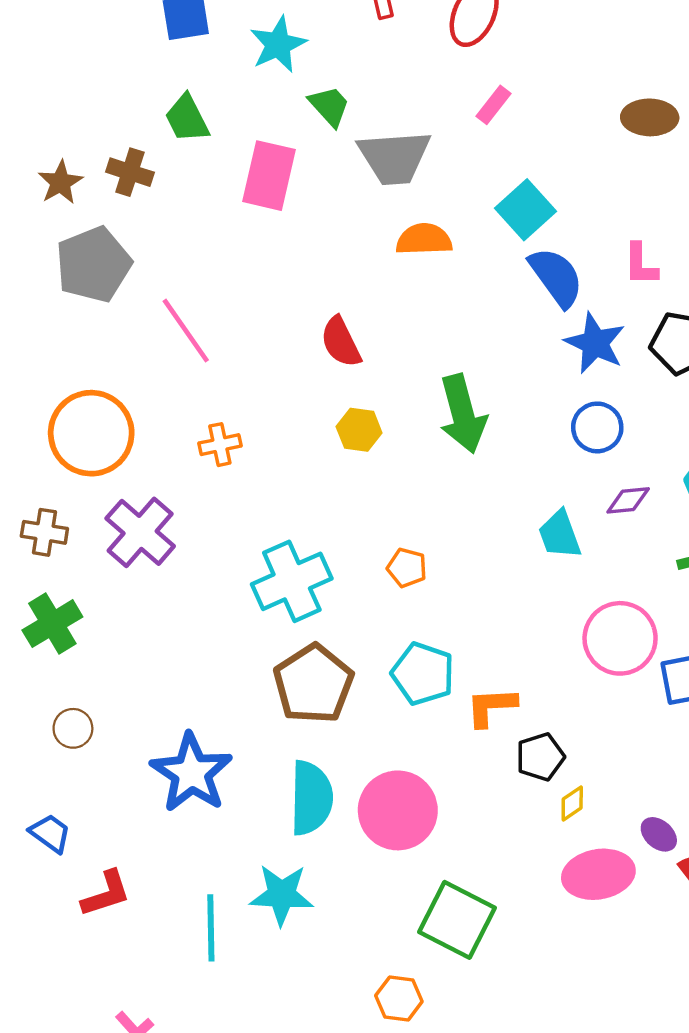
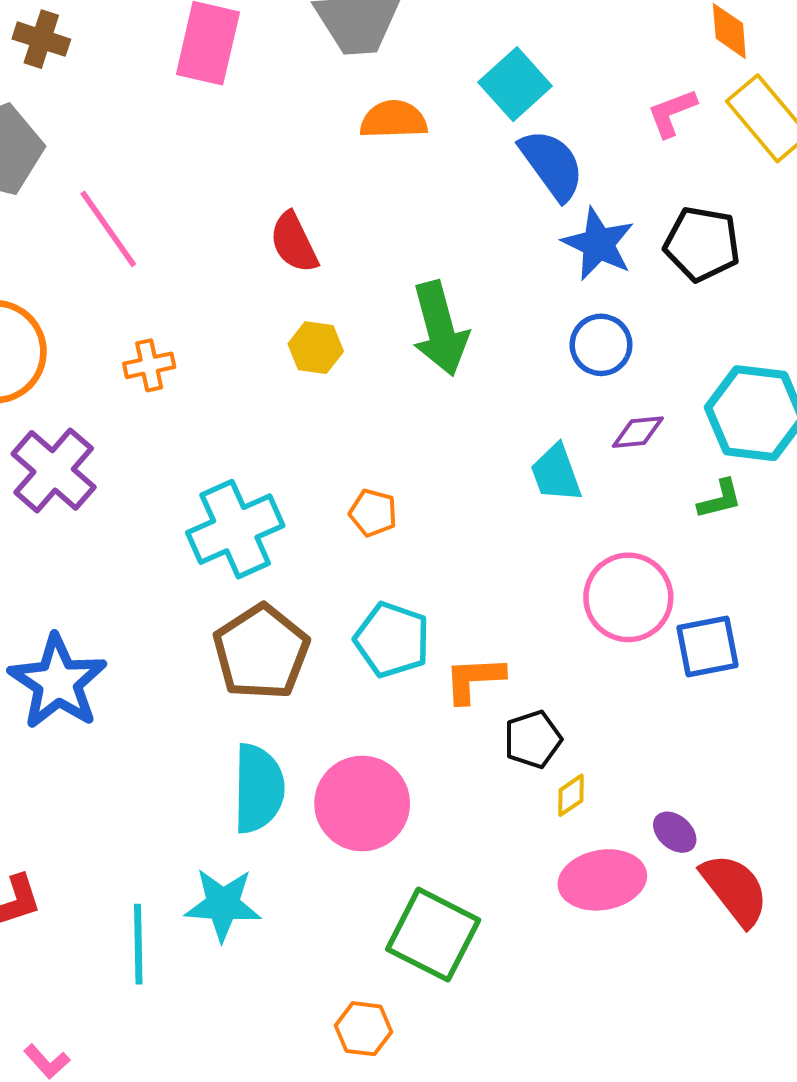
pink L-shape: (641, 264) -> (672, 113), moved, turned 69
blue star: (191, 773) -> (58, 682), moved

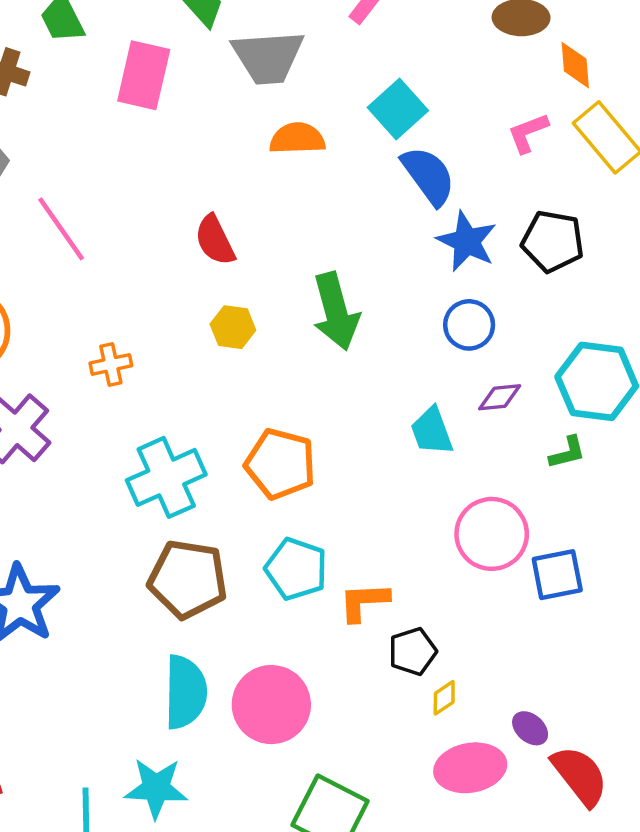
orange cross: (149, 365) -> (111, 364), moved
orange pentagon: (373, 513) -> (280, 464), size x1.8
brown pentagon: (261, 652) -> (188, 579), turned -30

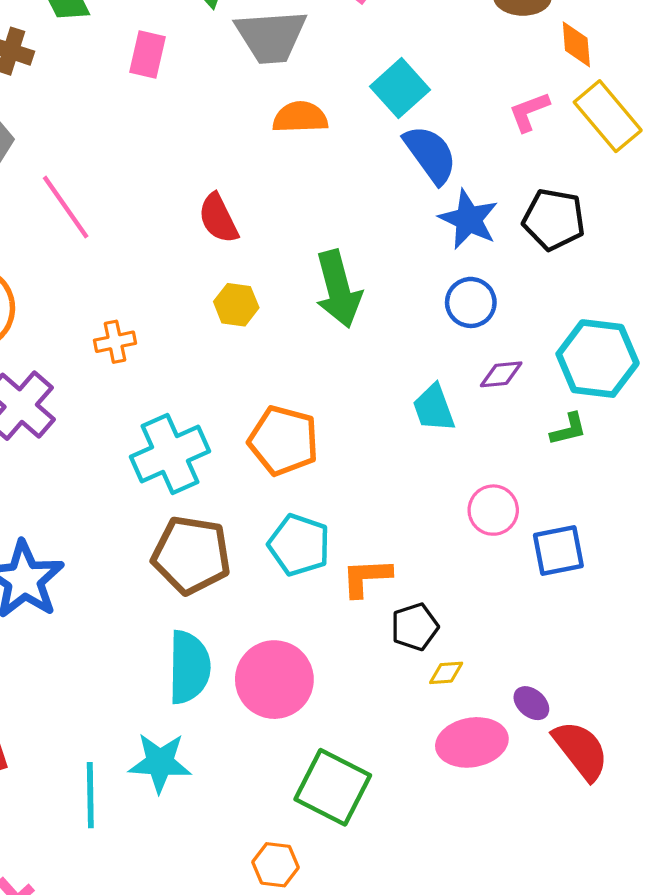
pink rectangle: (144, 75) -> (148, 54), size x0.7
pink circle: (492, 534) -> (493, 510), size x0.7
yellow diamond: (444, 698) -> (446, 673), turned 30

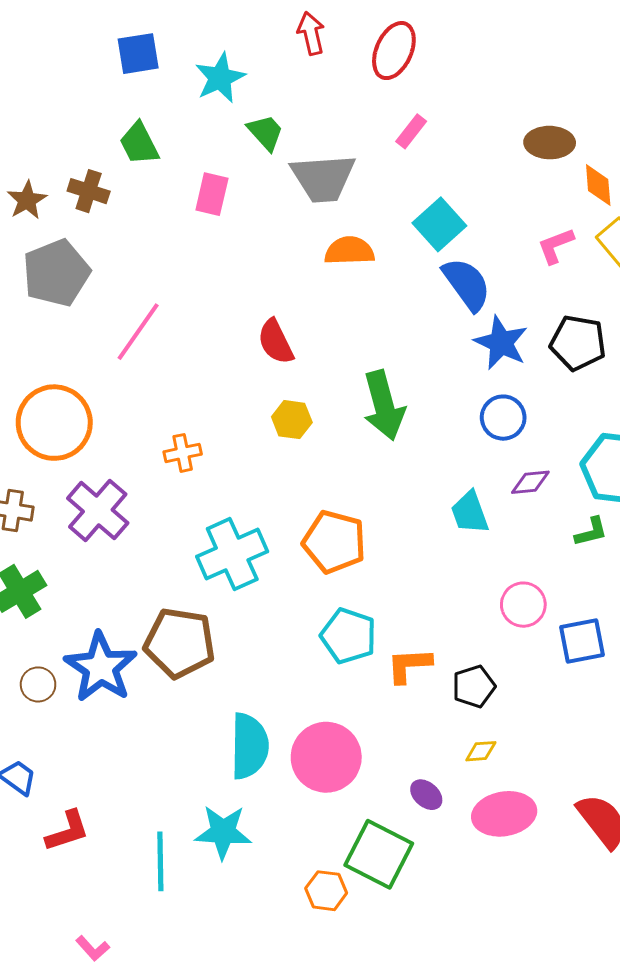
pink line: (66, 207) -> (138, 332), turned 70
brown pentagon: (191, 555) -> (180, 643), moved
black pentagon: (415, 627) -> (474, 686), moved
purple ellipse: (531, 703) -> (426, 795), moved
orange hexagon: (276, 865) -> (326, 891), moved

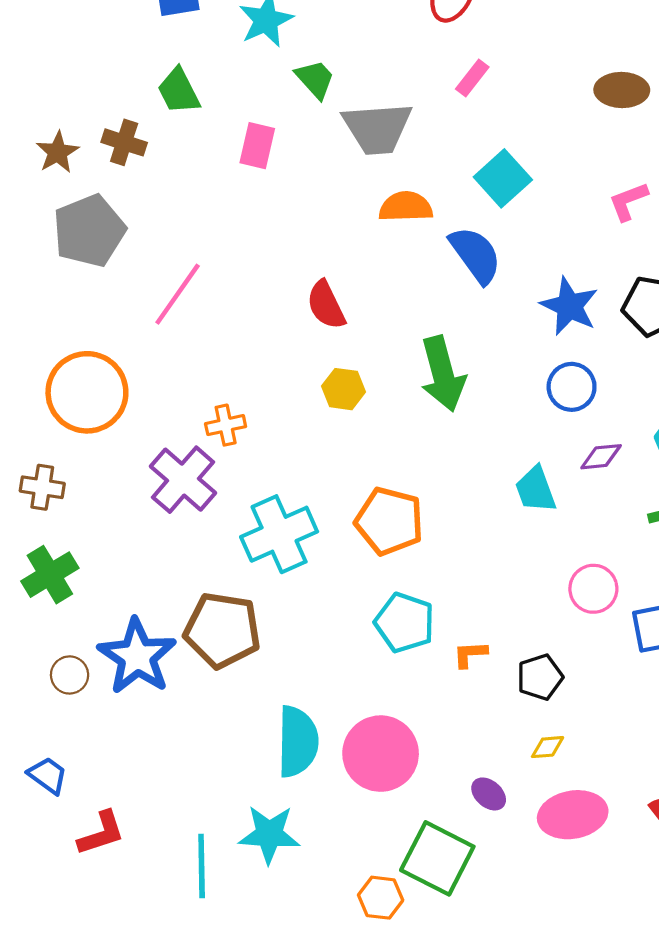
blue semicircle: (467, 284) -> (476, 255), moved
purple cross: (98, 511) -> (183, 480), moved
orange L-shape: (409, 665) -> (470, 654), size x0.7

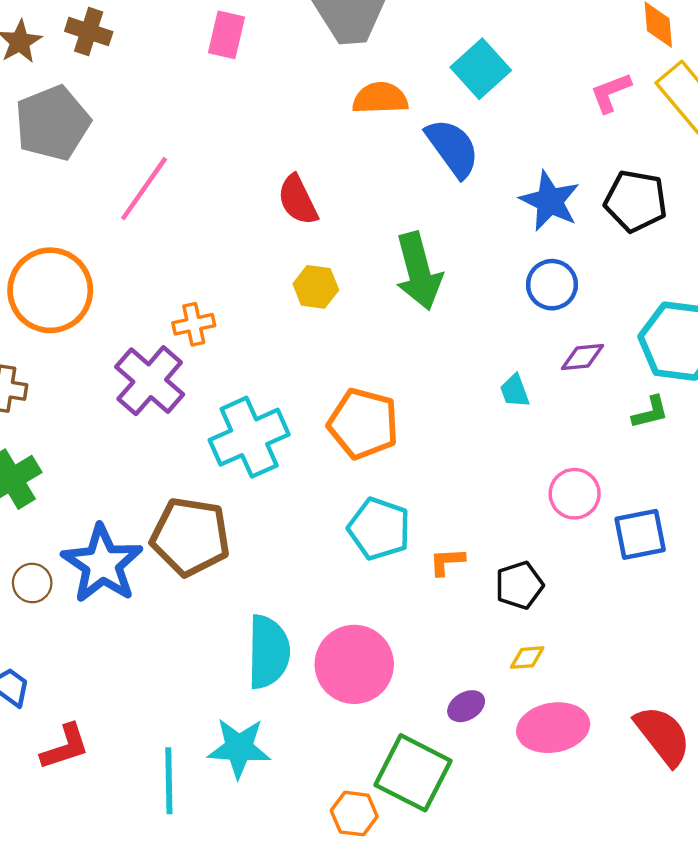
cyan trapezoid: (536, 489) -> (515, 391), size x0.7
purple ellipse: (489, 794) -> (466, 706), turned -72

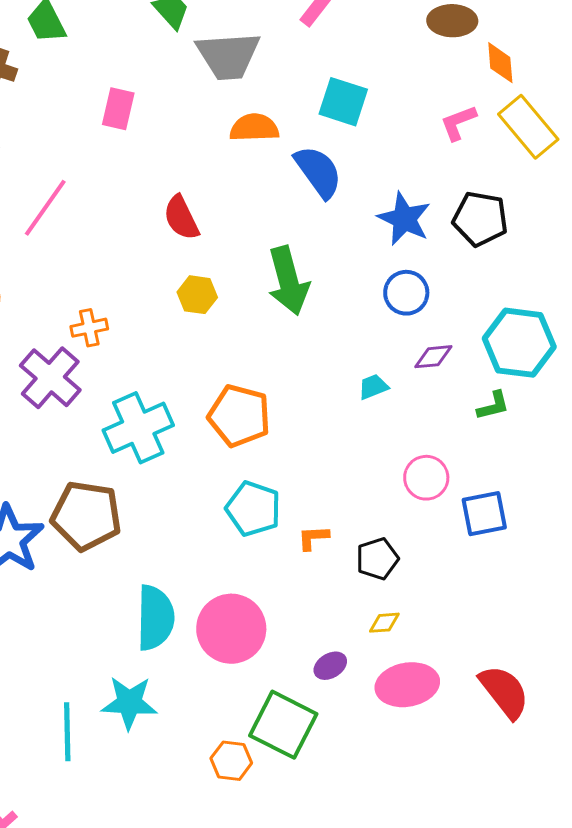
pink rectangle: (227, 35) -> (118, 109), moved
cyan square: (481, 69) -> (343, 102), turned -30
cyan trapezoid: (515, 391) -> (373, 387), turned 88

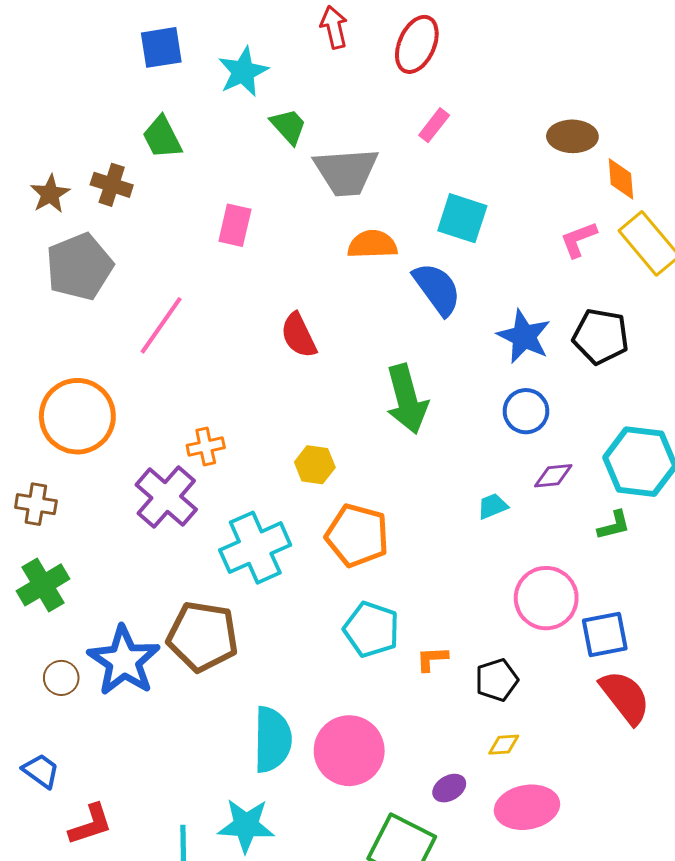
yellow hexagon: (197, 295) -> (315, 465), moved
pink circle: (426, 478) -> (546, 598), size x1.4
red semicircle: (504, 692) -> (625, 697), moved

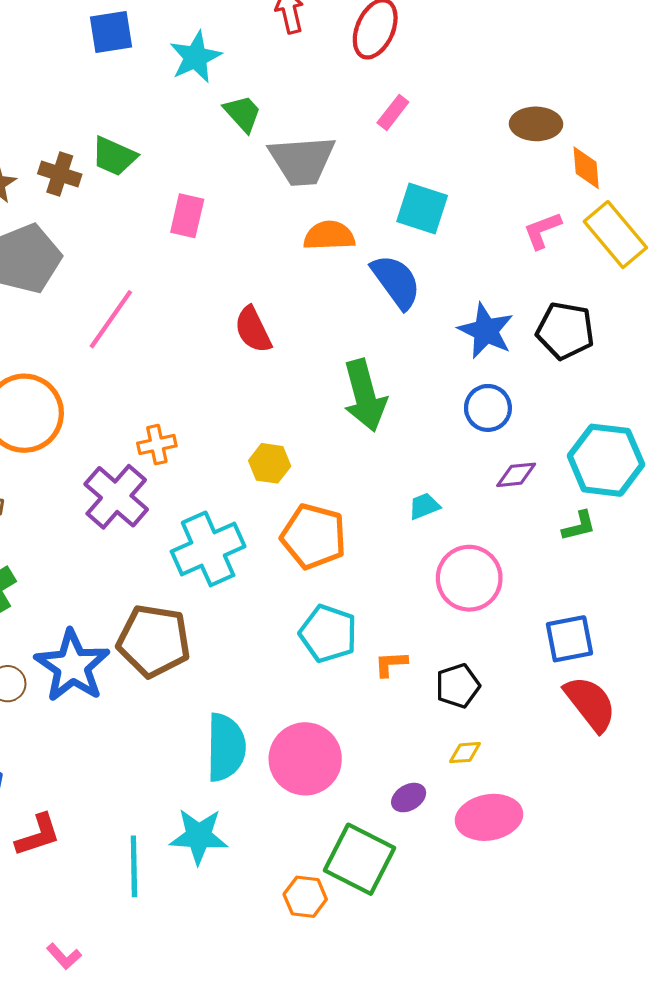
green trapezoid: (162, 137) -> (114, 156), moved, turned -39
cyan trapezoid: (493, 506) -> (424, 506), moved
pink circle: (546, 598) -> (469, 578), moved

